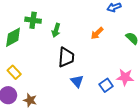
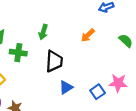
green cross: (33, 20) -> (18, 53), moved
blue triangle: (77, 81) -> (66, 87), turned 40

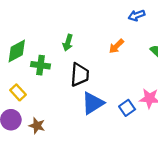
blue triangle: (66, 87) -> (93, 103), size x1.5

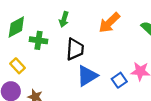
orange arrow: (116, 46) -> (109, 23), size x1.5

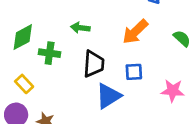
green arrow: (64, 19) -> (80, 28), turned 80
blue square: (119, 80) -> (134, 72), moved, turned 32

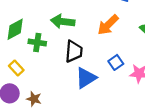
green arrow: (80, 28) -> (63, 22), size x1.5
blue square: (134, 72) -> (116, 62), moved, turned -32

